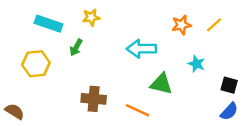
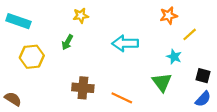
cyan rectangle: (48, 24) -> (18, 21), moved
orange star: (181, 25) -> (169, 16), moved
yellow line: (214, 25) -> (190, 34), moved
green triangle: (161, 84) -> (162, 82), moved, turned 40

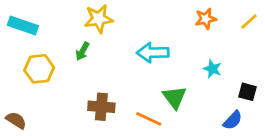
yellow star: (81, 16) -> (99, 19), size x1.5
yellow line: (190, 34) -> (249, 21), moved
green triangle: (162, 82) -> (174, 97), moved
blue semicircle: (203, 99) -> (233, 120), moved

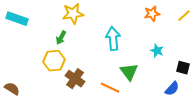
cyan arrow: (153, 53) -> (113, 39), turned 85
yellow hexagon: (39, 69) -> (54, 61), moved
brown cross: (101, 107) -> (75, 79), turned 30

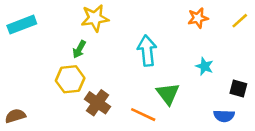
cyan rectangle: (17, 19) -> (22, 25), turned -40
brown semicircle: (12, 89) -> (15, 116), turned -49
blue semicircle: (172, 89) -> (224, 116), turned 49

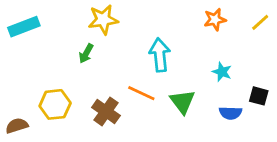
yellow hexagon: (70, 79) -> (55, 104), moved
orange line: (143, 115) -> (141, 93), moved
blue semicircle: (224, 116) -> (230, 113), moved

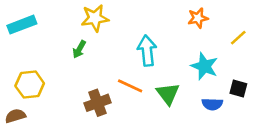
yellow line: (260, 22) -> (238, 38), moved
cyan star: (222, 72) -> (204, 66), size x1.5
yellow hexagon: (55, 104) -> (30, 85), moved
brown cross: (106, 111) -> (98, 103), turned 35

